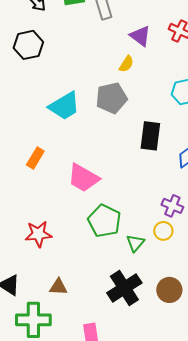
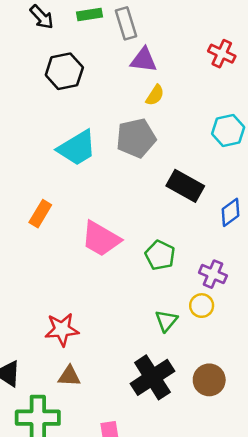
purple triangle: (140, 36) -> (144, 60), moved, turned -30
black hexagon: (28, 45) -> (64, 71), moved
black rectangle: (150, 136) -> (185, 186), turned -68
green pentagon: (104, 221) -> (160, 255), moved, size x0.7
red star: (38, 234) -> (62, 330), moved

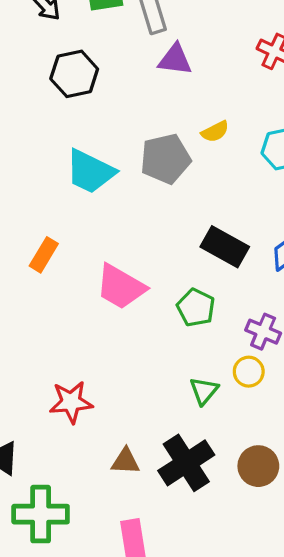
yellow semicircle: (155, 95) -> (215, 132), moved, turned 30
cyan trapezoid: (77, 148) -> (90, 172), turned 57
black rectangle: (185, 186) -> (225, 247), moved
brown triangle: (69, 376) -> (125, 461), moved

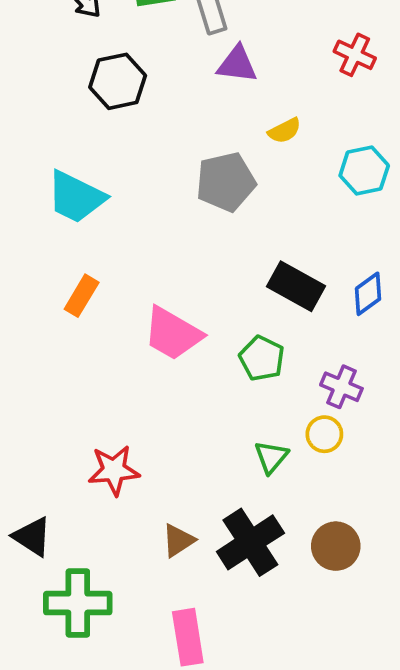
yellow semicircle: (215, 132) -> (285, 131), moved
cyan trapezoid: (90, 172) -> (76, 197), moved
brown triangle: (125, 461) -> (178, 540), turned -36

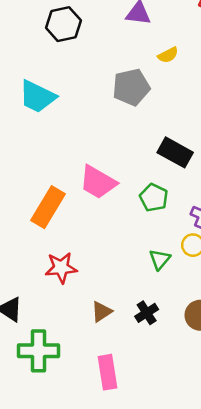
orange rectangle: (82, 296) -> (48, 207), moved, size x1.6
black cross: (250, 542) -> (147, 313), size x0.6

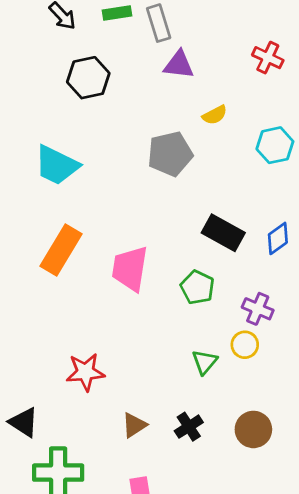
pink trapezoid: (98, 182) -> (130, 269), turned 69
orange rectangle: (48, 207) -> (61, 250), moved

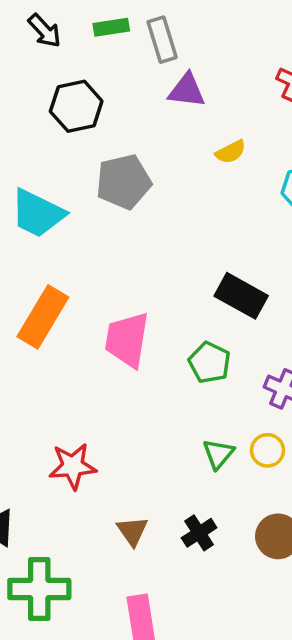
gray pentagon: (170, 154) -> (124, 182), moved
yellow circle: (245, 345) -> (267, 450), moved
brown triangle: (134, 425) -> (132, 531), turned -32

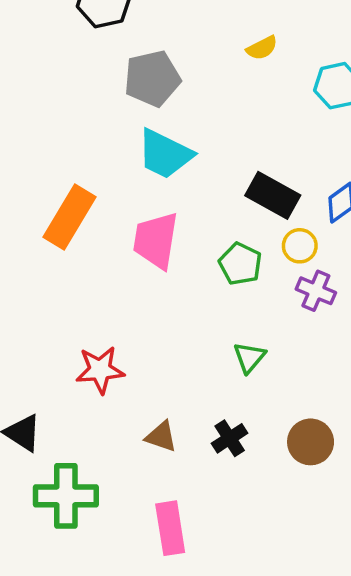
cyan trapezoid: (38, 213) -> (165, 154), moved
yellow circle: (267, 450) -> (300, 246), moved
brown triangle: (132, 531) -> (161, 436), turned -36

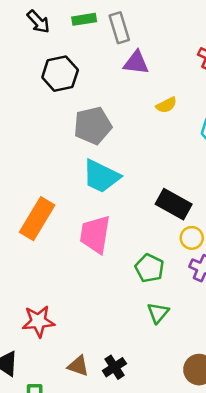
green pentagon: (240, 264) -> (149, 268), moved
red star: (100, 370) -> (38, 321), moved
brown triangle: (161, 436) -> (78, 366), moved
black cross: (230, 438) -> (114, 367), moved

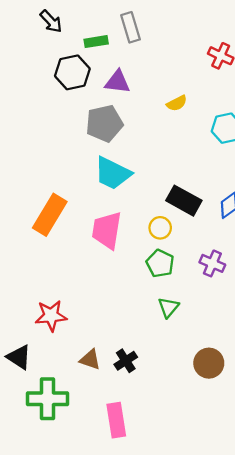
green rectangle: (84, 19) -> (96, 42), moved
purple triangle: (136, 63) -> (117, 82), moved
yellow circle: (192, 238) -> (160, 228), moved

